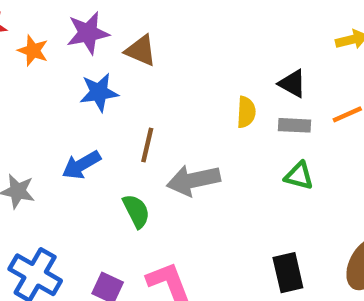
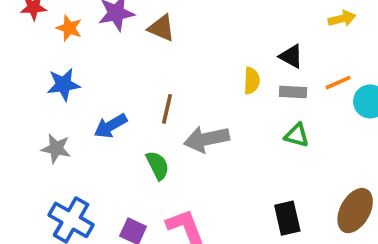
blue star: (99, 92) -> (63, 84), moved

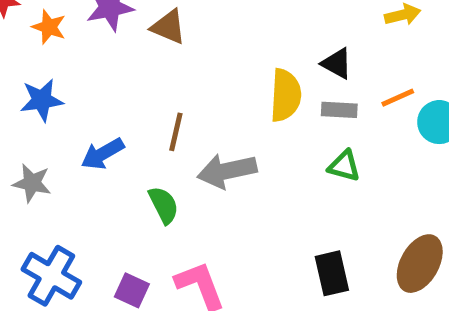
yellow semicircle: (252, 81) -> (286, 95), size x1.5

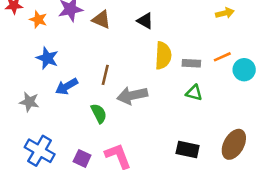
black triangle: (337, 64) -> (145, 21), moved
blue star: (42, 100) -> (47, 58), moved, turned 30
black rectangle: (332, 273) -> (188, 149), turned -65

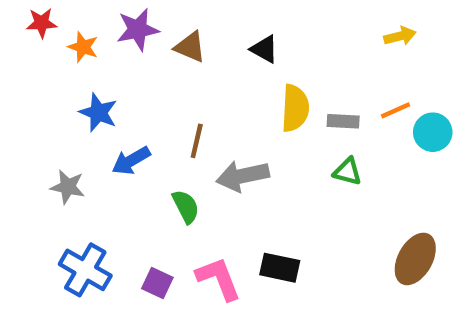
black rectangle: (188, 149) -> (280, 268), moved

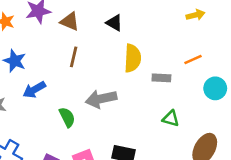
gray rectangle: (343, 121) -> (161, 78), moved
cyan circle: (433, 132) -> (215, 88), moved
brown line: (197, 141) -> (74, 57), moved
green triangle: (347, 172) -> (171, 119), moved

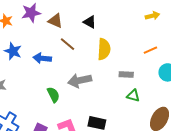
brown line: (74, 57) -> (68, 44), moved, turned -63
gray rectangle: (161, 78) -> (126, 74), moved
blue arrow: (34, 90) -> (42, 58), moved, turned 36

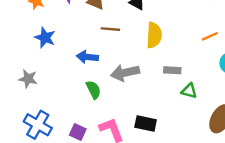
brown line: (68, 44) -> (110, 29), turned -35
blue arrow: (42, 58) -> (87, 57), moved
gray rectangle: (126, 74) -> (172, 70), moved

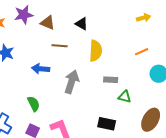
gray arrow: (125, 73) -> (72, 82), turned 120
green semicircle: (93, 90) -> (34, 104), moved
black rectangle: (146, 124) -> (107, 124), moved

